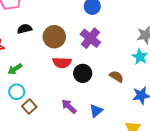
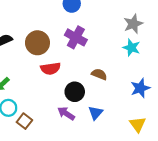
black circle: (83, 73) -> (75, 92), moved
brown semicircle: (116, 77) -> (99, 74), moved

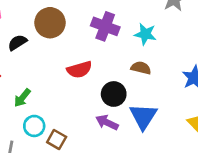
brown circle: (37, 43) -> (50, 23), moved
cyan star: (131, 48) -> (145, 34), moved
blue triangle: (96, 113) -> (143, 116), size x1.5

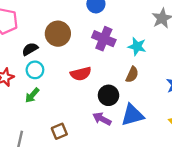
brown semicircle: (141, 68) -> (132, 74), turned 98
blue triangle: (143, 116) -> (132, 115), turned 40
cyan circle: (34, 126) -> (35, 70), moved
brown square: (57, 139) -> (59, 131), turned 35

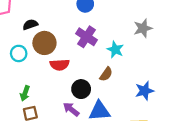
brown circle: (58, 34) -> (44, 43), moved
black semicircle: (30, 49) -> (30, 25), moved
green arrow: (32, 95) -> (25, 93), moved, turned -32

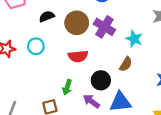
brown circle: (44, 43) -> (77, 23), moved
green arrow: (25, 93) -> (67, 87), moved

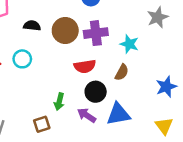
black semicircle: (47, 16) -> (32, 26), turned 32
purple cross: (104, 27) -> (96, 33), turned -35
red semicircle: (78, 56) -> (85, 66), moved

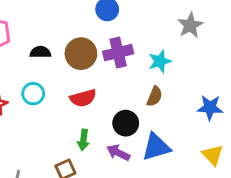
cyan star: (129, 44) -> (160, 61), turned -30
red semicircle: (85, 66) -> (83, 98), moved
blue star: (166, 87) -> (210, 108), turned 30

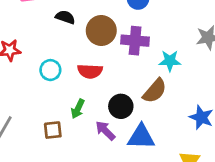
cyan circle: (33, 94) -> (50, 70), moved
brown semicircle: (155, 96) -> (155, 91), size x1.4

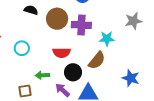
red semicircle: (90, 71) -> (62, 53), moved
green arrow: (78, 109) -> (42, 75), turned 64

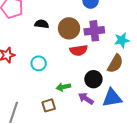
red semicircle: (62, 53) -> (79, 50), moved

